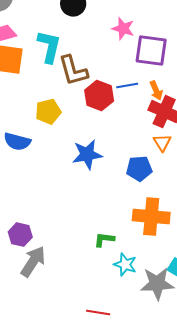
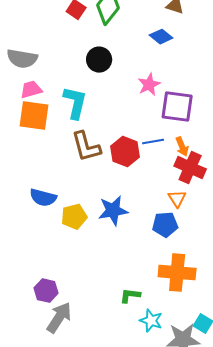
pink star: (123, 29) -> (149, 85), turned 30
brown L-shape: (73, 71) -> (86, 147), moved
yellow pentagon: (48, 112) -> (74, 217), moved
orange triangle: (162, 143) -> (177, 199), moved

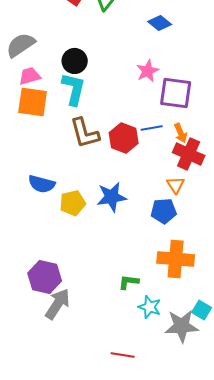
gray semicircle: (22, 59) -> (21, 45), turned 136
black circle: (99, 60) -> (75, 61), moved
purple hexagon: (46, 291) -> (45, 277), size x1.4

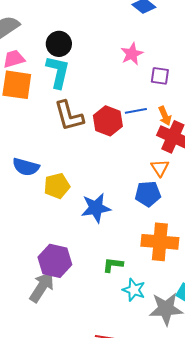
purple square: (176, 93) -> (160, 76), size x0.6
blue star: (112, 197) -> (96, 208), moved
purple hexagon: (45, 277) -> (55, 261), moved

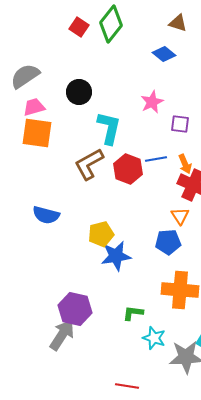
cyan L-shape: (58, 72) -> (109, 128), moved
brown L-shape: (69, 116) -> (89, 164), turned 76
yellow pentagon: (57, 186) -> (101, 234), moved

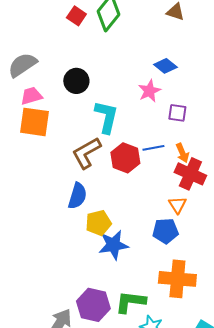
blue diamond: (164, 54) -> (165, 66), moved
blue semicircle: (46, 215) -> (77, 196), moved, turned -88
purple hexagon: (75, 309) -> (93, 305), moved
green L-shape: (133, 313) -> (130, 302), size x1.5

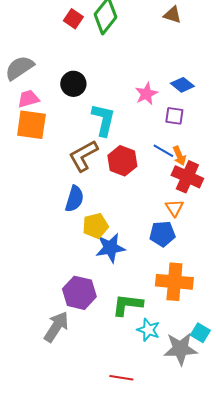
blue diamond: (165, 66) -> (182, 85), moved
blue line: (153, 148) -> (163, 151), moved, turned 40
purple hexagon: (93, 305) -> (79, 293), moved

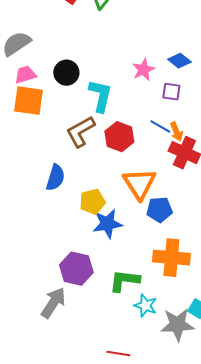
black circle: (73, 84) -> (66, 73), moved
blue semicircle: (74, 199) -> (55, 178), moved
orange triangle: (174, 208) -> (139, 184), moved, size x1.8

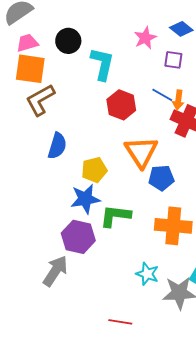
brown L-shape: (80, 132) -> (40, 100), moved
orange arrow: (176, 132) -> (178, 100), turned 30
blue star: (107, 224) -> (85, 199), moved
green L-shape: (124, 281) -> (115, 216), moved

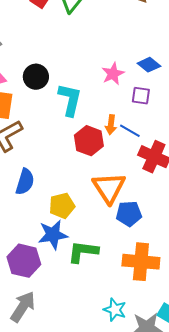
orange arrow: (178, 100) -> (111, 125), moved
purple hexagon: (78, 237) -> (24, 261), moved

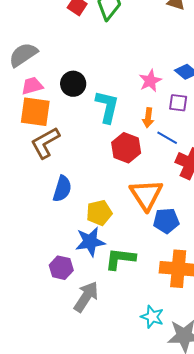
orange arrow: (111, 125) -> (148, 118), moved
purple hexagon: (24, 261) -> (61, 268), size x0.7
gray arrow: (23, 307) -> (86, 297), moved

